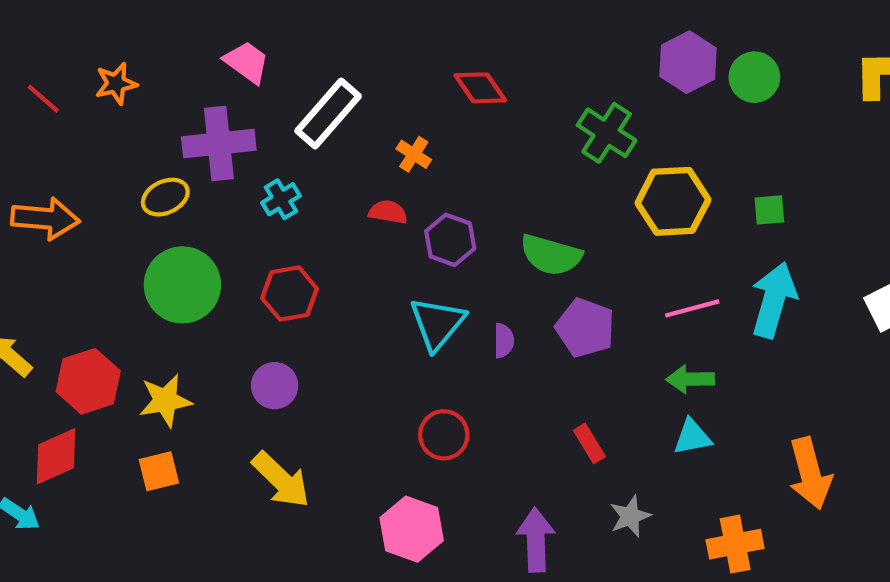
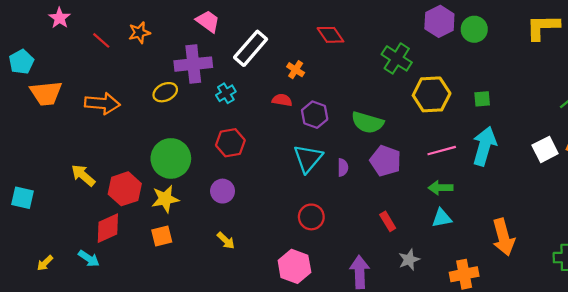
green circle: (182, 285) -> (171, 158), moved
yellow arrow: (281, 480) -> (226, 241), size x0.6

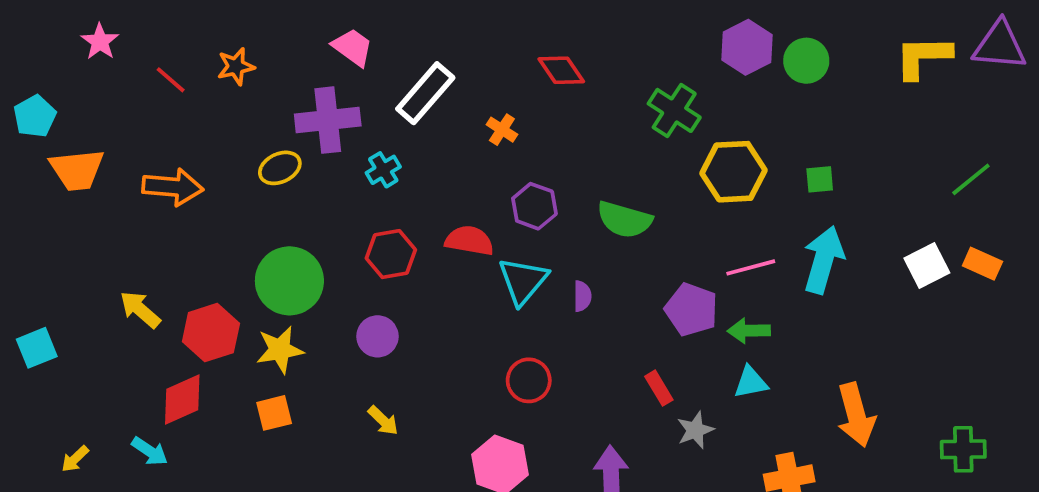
red semicircle: (282, 100) -> (469, 241), moved, size x1.4
purple pentagon: (385, 161) -> (691, 310), moved
cyan square: (22, 198) -> (37, 348), turned -35
gray star: (409, 260) -> (695, 430), moved

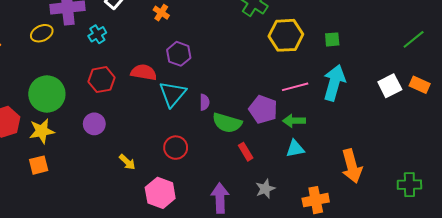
green semicircle: (624, 220) -> (227, 123), moved
yellow arrow: (383, 421) -> (127, 162), moved
gray star: (695, 430) -> (265, 189), moved

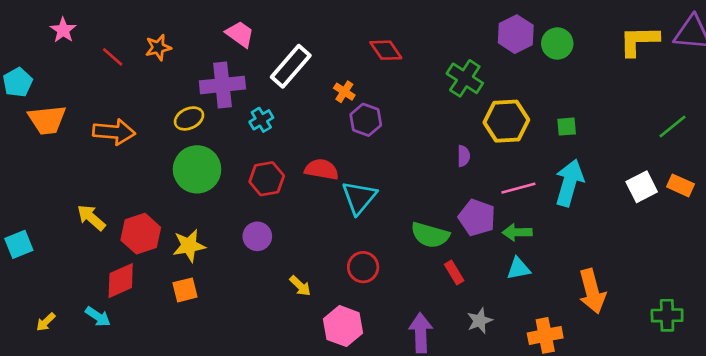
purple hexagon: (179, 54) -> (366, 120), moved
green circle: (47, 94) -> (197, 169), moved
purple semicircle: (204, 102) -> (464, 156), moved

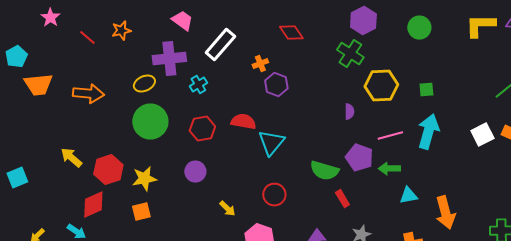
purple hexagon: (516, 34) -> (363, 21), moved
orange cross: (344, 92) -> (260, 64), turned 35
cyan triangle: (518, 268) -> (408, 196), moved

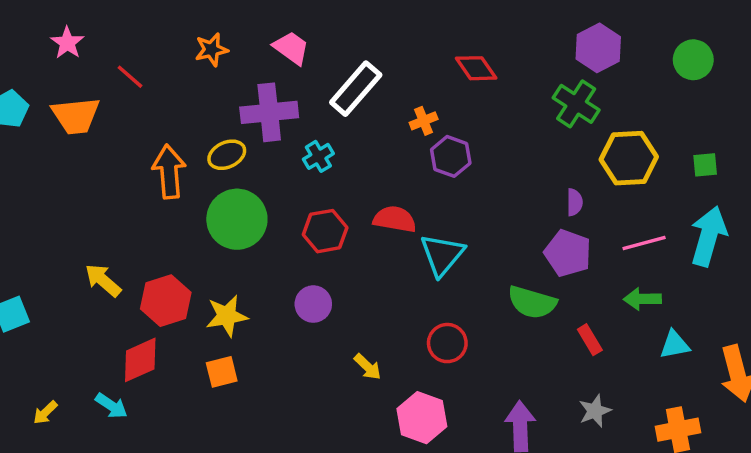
orange star: (121, 31) -> (212, 50), moved
orange trapezoid: (38, 85) -> (76, 116), moved
orange arrow: (88, 94) -> (169, 172), moved, turned -100
purple pentagon: (359, 158) -> (568, 253), moved
red rectangle: (342, 199) -> (590, 340), moved

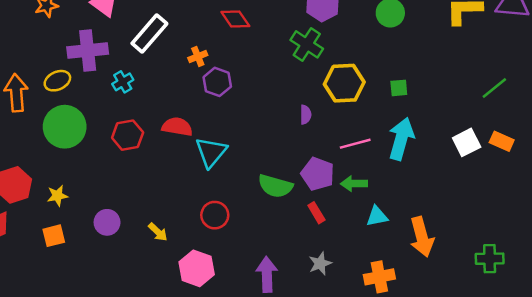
purple pentagon: (568, 253) -> (318, 174), moved
purple circle: (313, 304) -> (107, 222), moved
yellow star: (227, 316) -> (57, 196), size x0.7

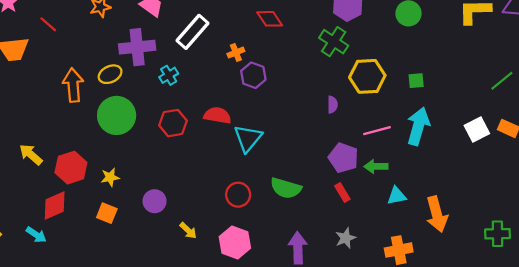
green semicircle: (275, 186) -> (286, 188), moved
red circle: (215, 215) -> (238, 195), moved
yellow arrow: (158, 232) -> (188, 230), moved
orange square: (54, 236) -> (107, 213), turned 36

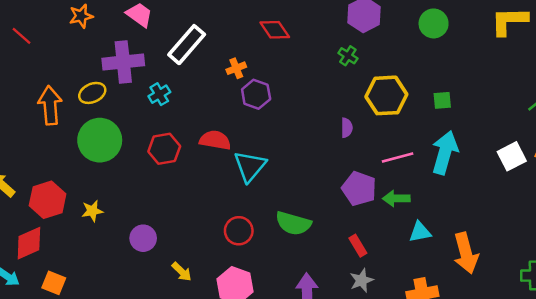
green cross: (334, 42) -> (348, 56), size x0.6
red rectangle: (342, 192) -> (358, 246), moved
orange square: (107, 213) -> (54, 283), moved

